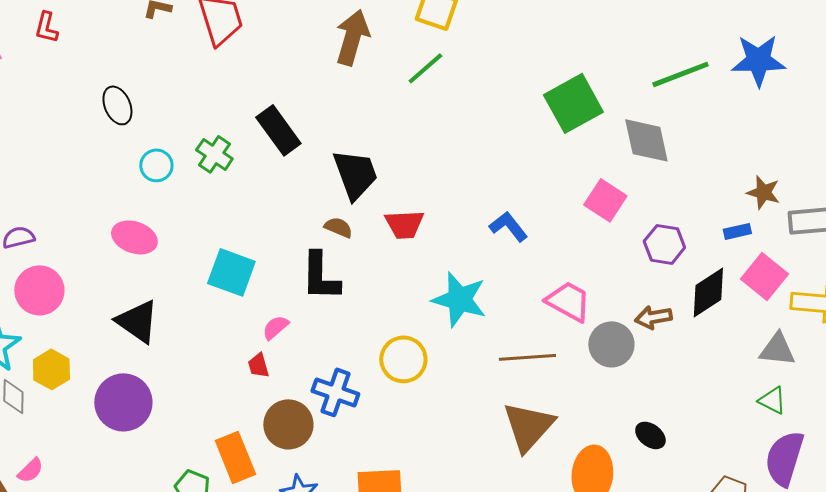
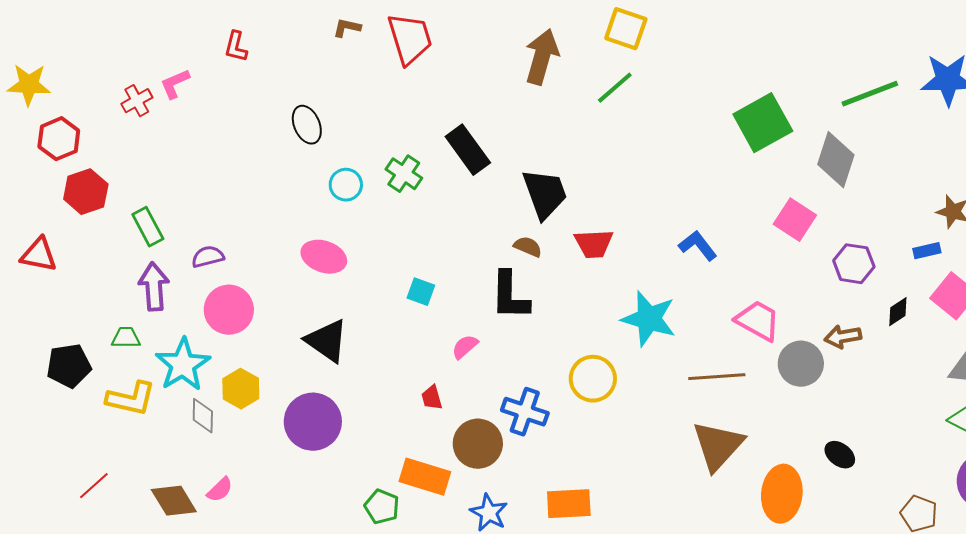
gray diamond: (646, 140) -> (836, 160), turned 30
cyan square: (231, 272) -> (421, 292), size x0.6
black diamond: (708, 292) -> (898, 312), size x0.6
red trapezoid: (258, 365) -> (432, 398), moved
orange rectangle: (235, 457) -> (425, 477), turned -51

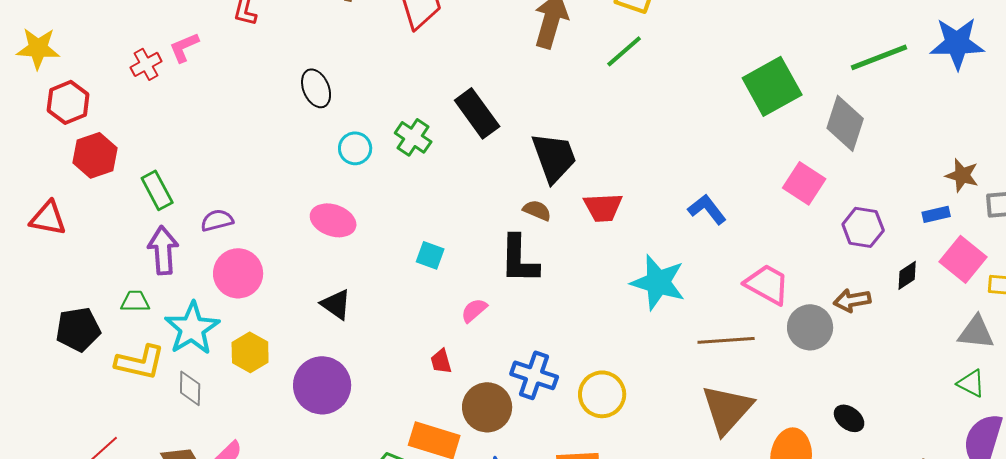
black triangle: (327, 341) -> (336, 304), size x0.7
yellow circle: (593, 379) -> (602, 394), moved
gray diamond: (203, 416) -> (190, 388), moved

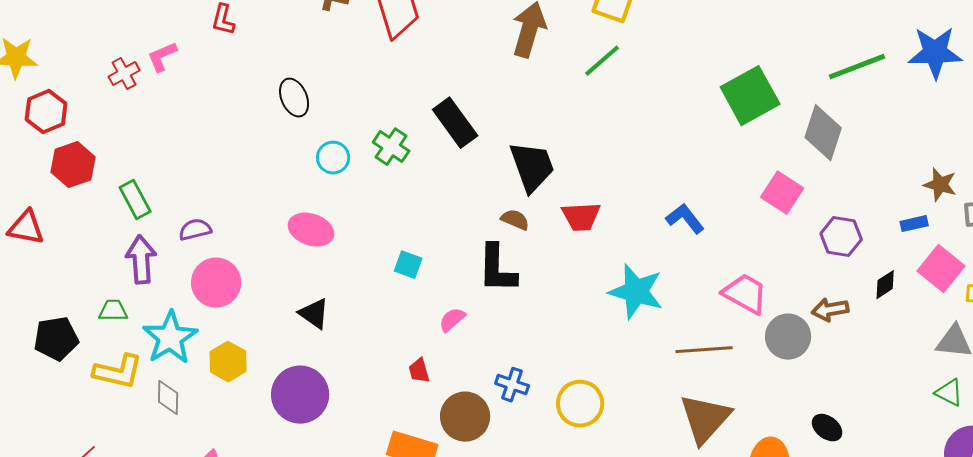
blue cross: (534, 375) -> (512, 385), size x0.7

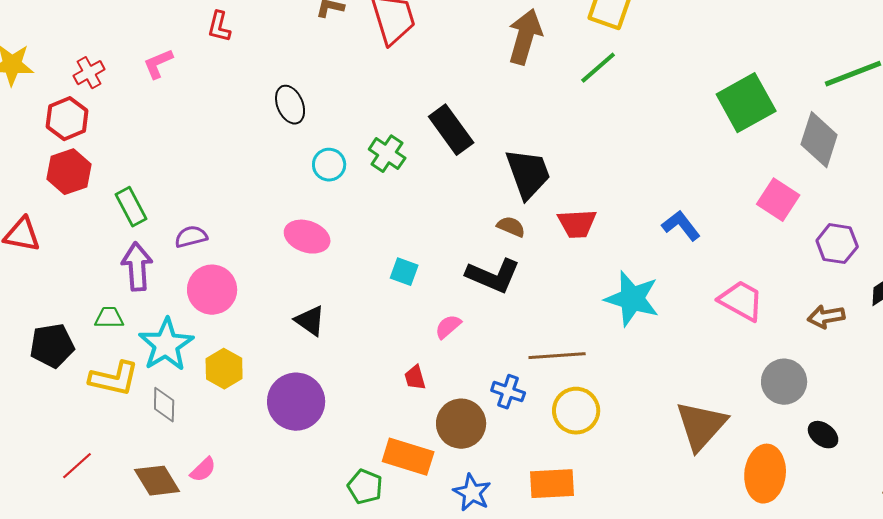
red cross: (124, 74) -> (89, 73), moved
red hexagon: (46, 112) -> (67, 119), moved
black L-shape: (497, 269) -> (493, 276), turned -68
gray circle: (788, 337) -> (784, 382), moved
brown line: (704, 350) -> (557, 356), moved

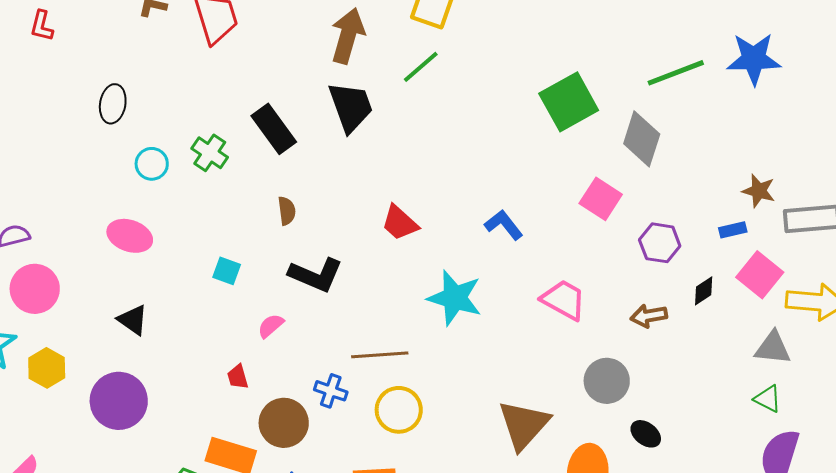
black ellipse: (290, 105) -> (113, 104), turned 33
black trapezoid: (528, 174) -> (351, 107), moved
red trapezoid: (577, 224) -> (400, 223), turned 45
brown semicircle: (511, 227) -> (287, 211), moved, turned 60

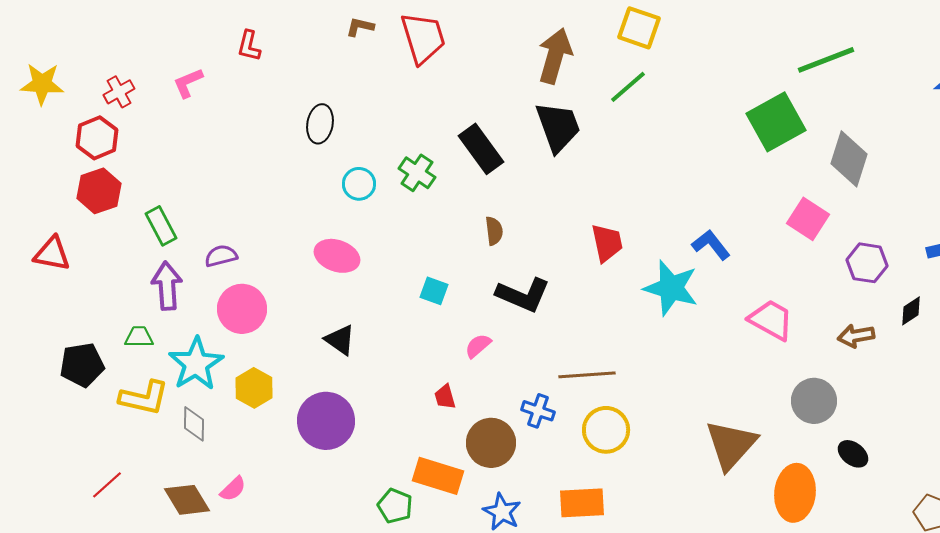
green line: (676, 73) -> (826, 60), moved
red trapezoid: (400, 223) -> (607, 243), turned -144
cyan star: (455, 298) -> (671, 288), moved

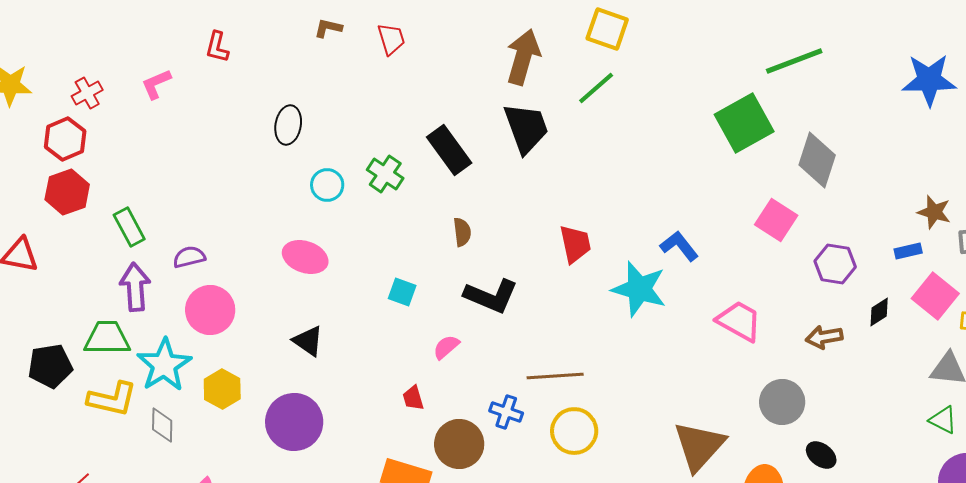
red trapezoid: (423, 38) -> (391, 39), size x0.6
green trapezoid: (139, 337) -> (107, 338), size x1.6

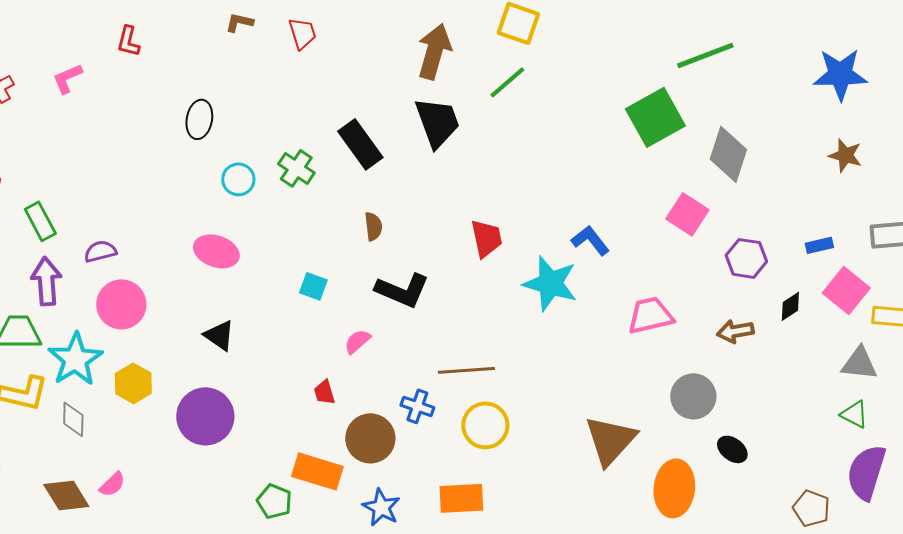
brown star: (934, 212) -> (845, 155), moved
pink trapezoid: (739, 321) -> (650, 315), turned -42

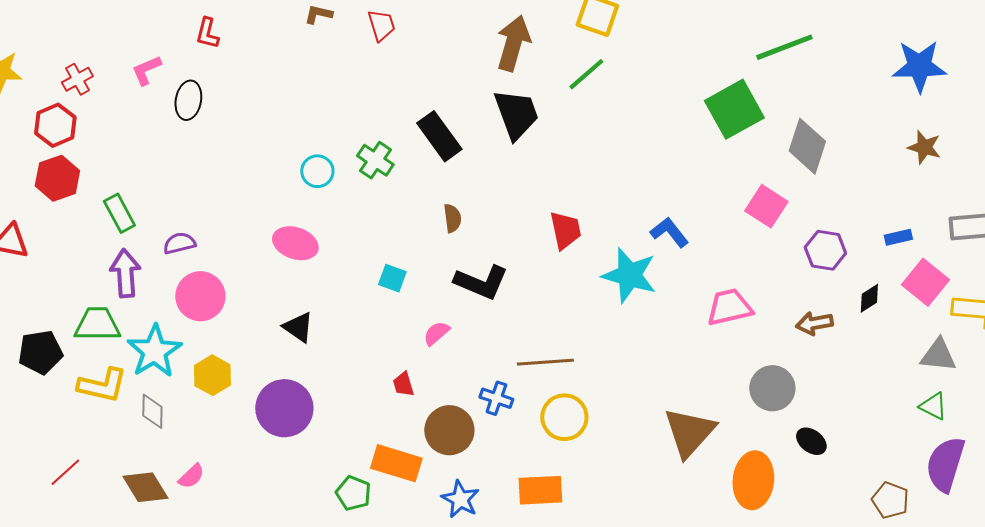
black ellipse: (199, 119) -> (188, 100), moved

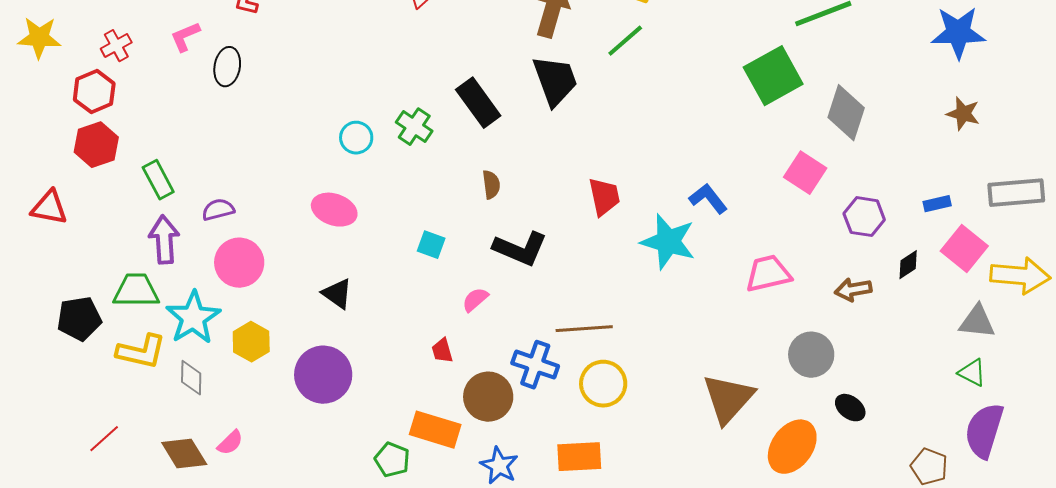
blue cross: (496, 398) -> (535, 365), size x1.4
orange ellipse: (753, 480) -> (792, 447), turned 30

